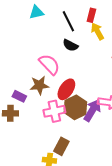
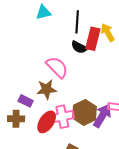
red rectangle: (91, 15) -> (93, 39), moved, size x1.5
black line: (68, 21) -> (77, 22), turned 30
red ellipse: (66, 89) -> (47, 122), moved

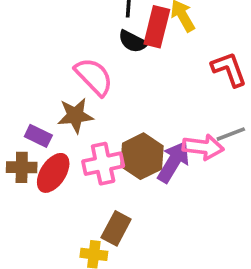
red ellipse: (47, 122) -> (53, 173), moved

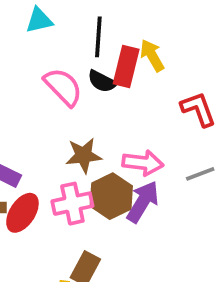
pink semicircle: (94, 77) -> (63, 87), moved
brown star: (75, 116) -> (84, 155), moved
pink arrow: (203, 147) -> (143, 163), moved

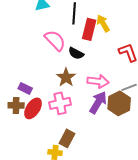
black semicircle: (102, 81) -> (76, 53), moved
brown star: (84, 155) -> (66, 77), turned -30
brown hexagon: (111, 196) -> (119, 103), moved

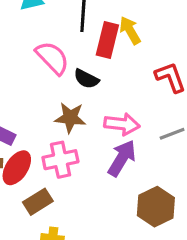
brown star: (66, 77) -> (70, 118), turned -30
brown hexagon: (119, 103) -> (156, 207), moved
brown rectangle: (67, 138) -> (38, 202), moved, turned 30

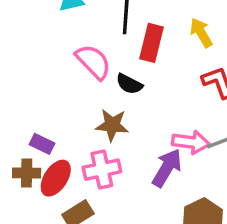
yellow arrow: (130, 30) -> (201, 33), moved
pink arrow: (122, 124) -> (191, 142), moved

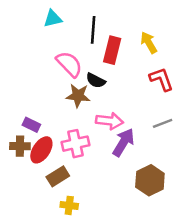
brown star: (112, 125) -> (78, 96), moved
pink arrow: (191, 142) -> (110, 121), moved

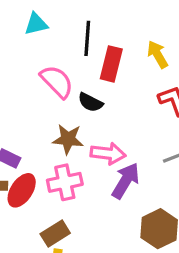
brown star: (78, 96) -> (68, 139), moved
brown rectangle: (58, 176) -> (55, 234), moved

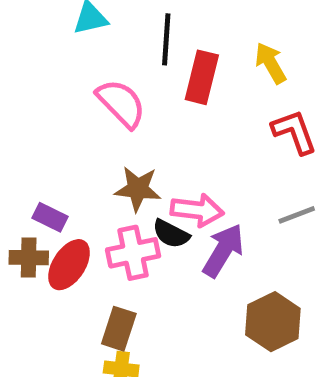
black semicircle: (90, 102) -> (171, 234), moved
brown rectangle: (55, 234) -> (119, 329), turned -40

